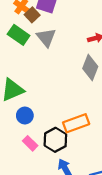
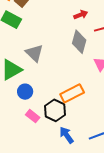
gray triangle: (46, 37) -> (34, 53), moved

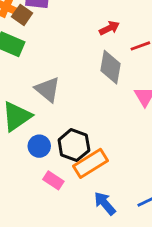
orange rectangle: (72, 93) -> (90, 163), moved
black hexagon: (55, 110) -> (74, 145), moved

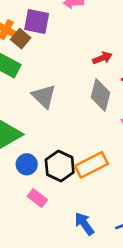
gray triangle: (48, 89) -> (44, 96), moved
orange rectangle: (90, 163) -> (91, 165), moved

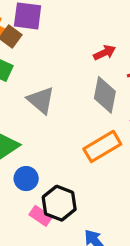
orange rectangle: (91, 165) -> (102, 146), moved
black hexagon: (60, 166) -> (59, 203), moved

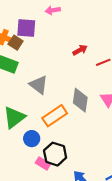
gray diamond: (105, 95) -> (80, 100), moved
orange rectangle: (102, 146) -> (55, 116), moved

